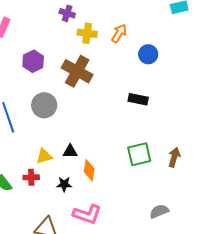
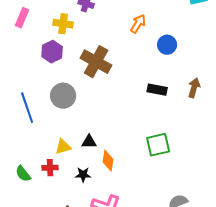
yellow cross: (87, 33) -> (63, 24), moved
brown arrow: (174, 157) -> (194, 88), moved

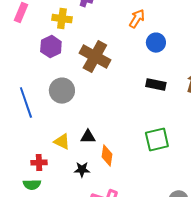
blue circle: (167, 45) -> (156, 43), moved
yellow triangle: (63, 147) -> (62, 142), turned 42
red cross: (50, 168) -> (39, 163), moved
green semicircle: (23, 174) -> (32, 185), moved, turned -54

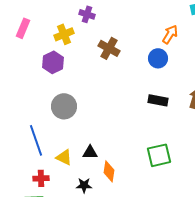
yellow cross: (62, 19) -> (64, 34), turned -30
orange arrow: (137, 19) -> (170, 34), moved
brown cross: (95, 57) -> (109, 48), moved, size x0.7
blue line: (26, 103) -> (36, 140), moved

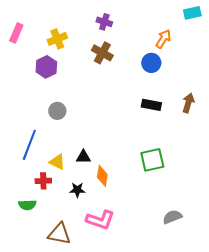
purple cross: (87, 14) -> (104, 22), moved
gray circle: (64, 106) -> (57, 111), size x0.7
blue line: (36, 140) -> (29, 145), turned 40
red cross: (41, 178) -> (43, 181), moved

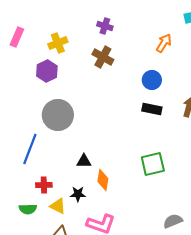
blue circle: (151, 63) -> (152, 80), moved
gray circle: (57, 111) -> (58, 115), size x1.8
yellow triangle: (57, 162) -> (58, 206), moved

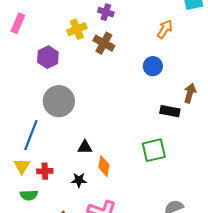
yellow cross: (58, 43) -> (77, 29), moved
black rectangle: (152, 109) -> (170, 111), moved
yellow triangle: (58, 206) -> (22, 166), moved, turned 36

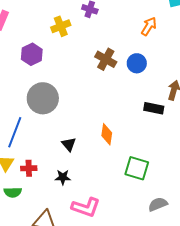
brown cross: (104, 43) -> (106, 59), moved
black triangle: (85, 147) -> (69, 144), turned 49
green square: (154, 150) -> (137, 168), moved, turned 30
orange diamond: (104, 166) -> (107, 134), moved

